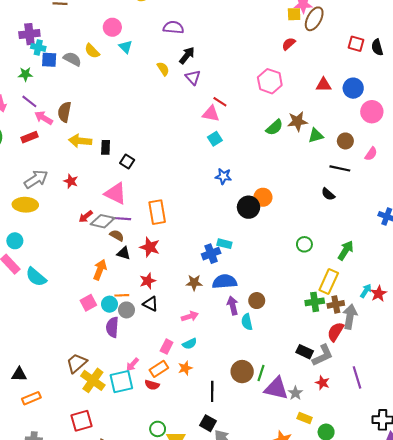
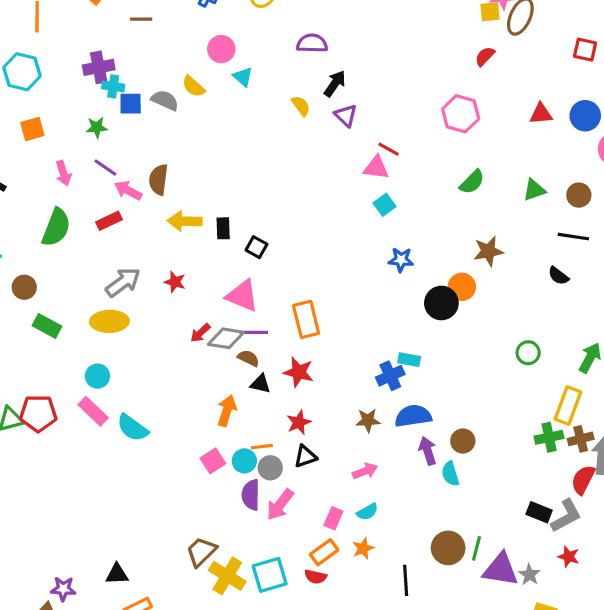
brown star: (297, 121) -> (488, 251), moved
black triangle: (151, 304) -> (305, 456), turned -42
pink arrow: (132, 364) -> (280, 505), moved, size x1.5

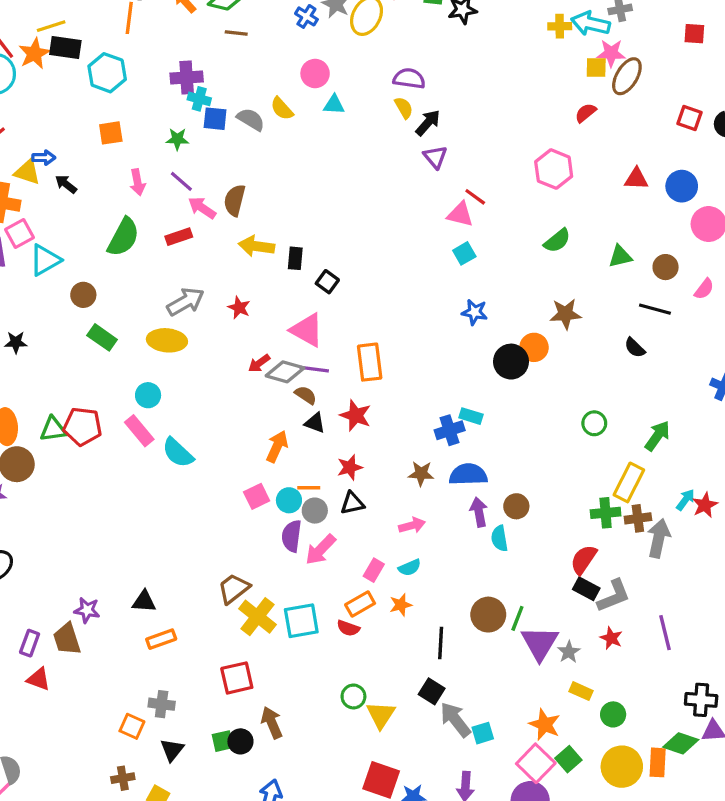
cyan triangle: (243, 77) -> (334, 105), turned -45
yellow semicircle: (301, 106) -> (404, 108), moved
red semicircle: (583, 480) -> (584, 560), moved
purple triangle: (501, 570) -> (540, 643), turned 45

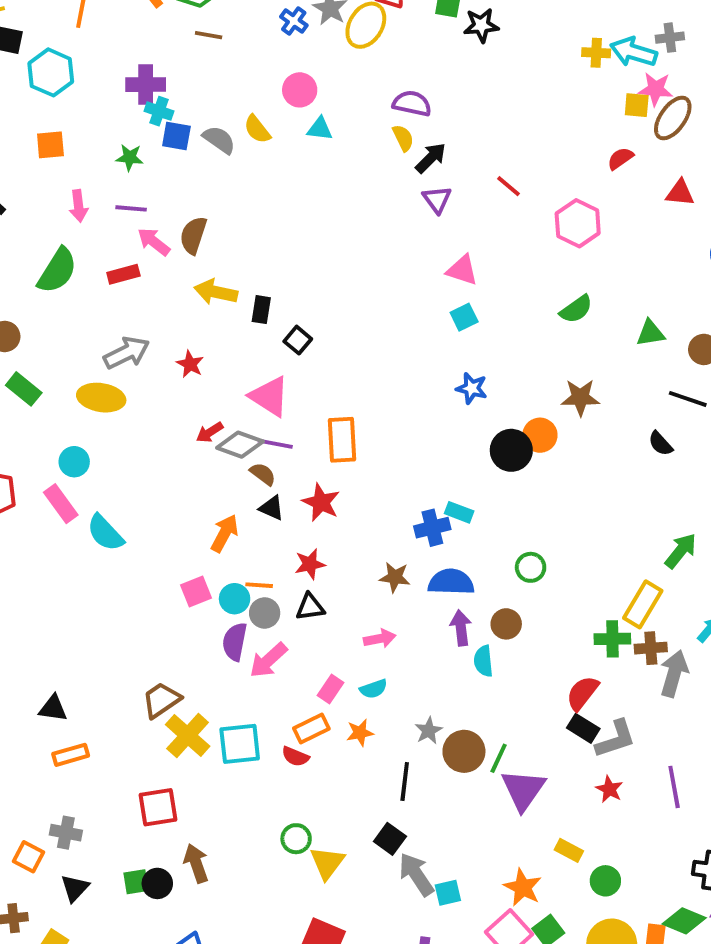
red triangle: (636, 179) -> (680, 193), moved
purple line: (181, 181) -> (131, 208), turned -40
red line: (475, 197) -> (509, 186), moved
green circle: (594, 423) -> (531, 567), moved
gray star: (569, 652) -> (429, 731), moved

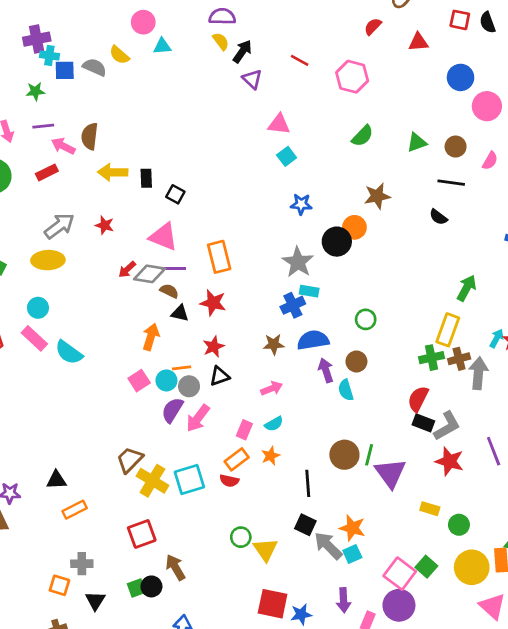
purple semicircle: (235, 642) -> (172, 410), turned 32
gray star: (429, 731) -> (298, 262), moved, size x1.6
red star: (609, 789) -> (449, 461), size x1.5
orange star: (523, 887) -> (352, 528), moved

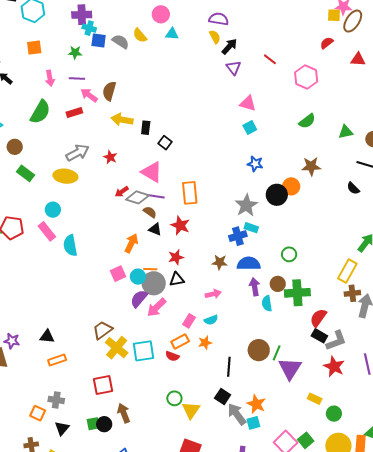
cyan semicircle: (69, 352) -> (70, 245), turned 35
green cross: (431, 358) -> (297, 293), moved, size x1.4
gray circle: (189, 386) -> (154, 283), size x1.5

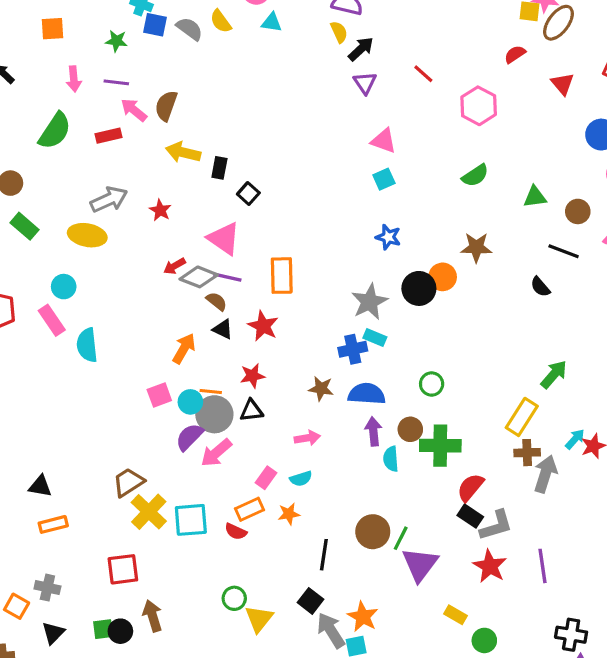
red triangle: (358, 59) -> (562, 84), turned 42

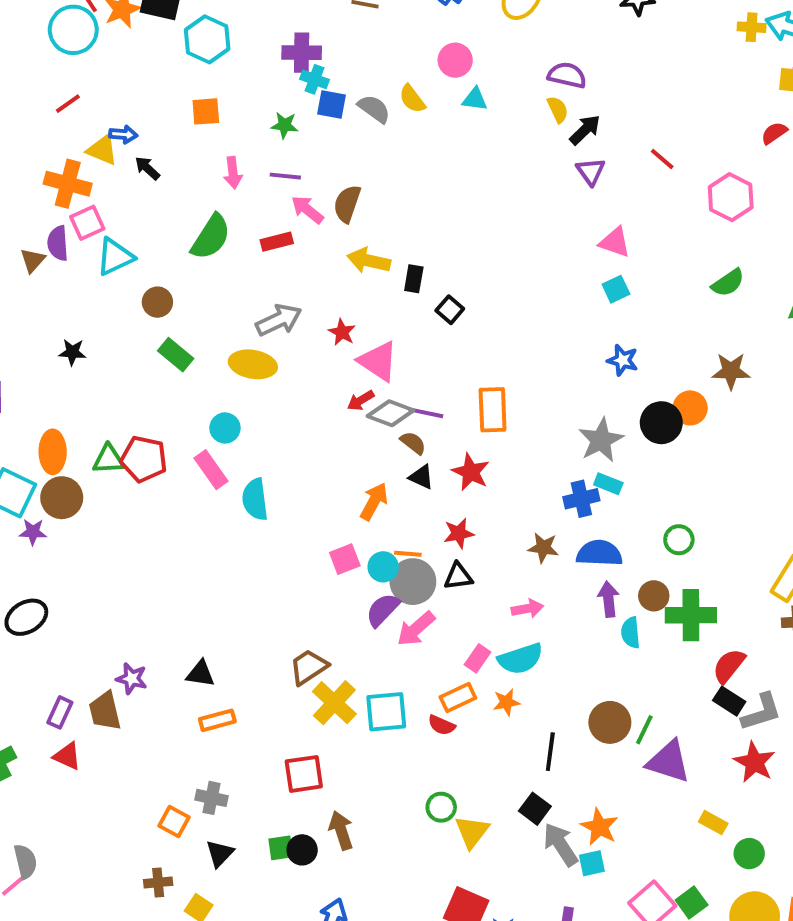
pink triangle: (224, 238) -> (378, 361), moved
cyan semicircle: (301, 479) -> (520, 659), size x1.6
purple triangle: (420, 564) -> (669, 761), turned -48

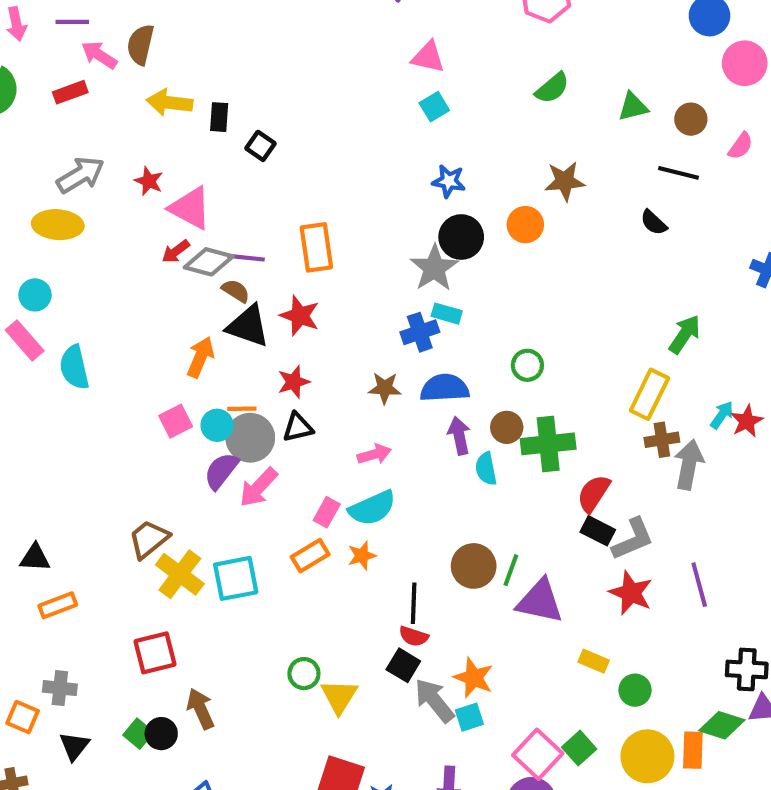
black circle: (661, 423) -> (461, 237), moved
black triangle: (421, 477) -> (248, 326), size x1.6
red semicircle: (442, 725) -> (414, 636), moved
green square: (281, 848) -> (138, 734), turned -36

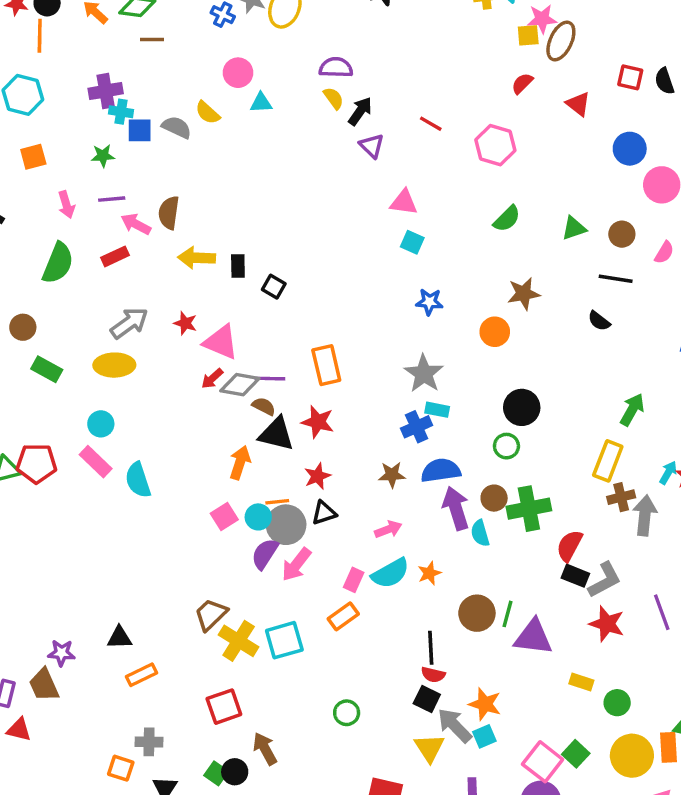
cyan square: (434, 107) -> (412, 242), turned -30
black circle: (461, 237) -> (522, 407), moved
purple arrow: (459, 436) -> (456, 508), size x1.4
orange star: (362, 556) -> (429, 573), moved
yellow triangle: (339, 696) -> (429, 748), moved

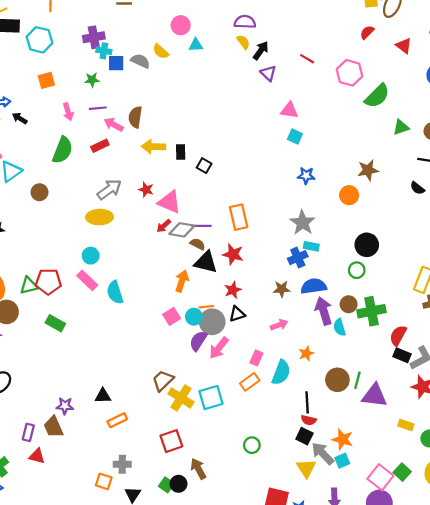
green semicircle: (507, 219) -> (377, 96), moved, size x1.4
green rectangle: (47, 369) -> (55, 323), moved
cyan semicircle: (390, 573) -> (281, 372), moved, turned -40

